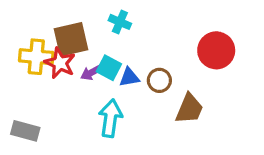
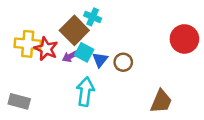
brown square: (71, 39) -> (74, 30), moved, turned -32
red circle: (216, 50) -> (184, 39), moved
blue triangle: (129, 77) -> (100, 60), turned -42
brown trapezoid: (189, 109) -> (161, 101), moved

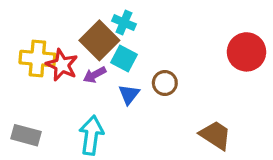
cyan square: (84, 52) -> (124, 58), moved
blue triangle: (100, 60) -> (129, 94), moved
cyan arrow: (85, 92) -> (91, 135), moved
brown trapezoid: (161, 101) -> (215, 135), turned -80

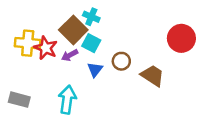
brown trapezoid: (215, 135) -> (153, 76), moved

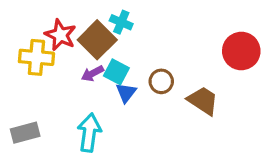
cyan square: (91, 43) -> (116, 72), moved
red star: (46, 48) -> (60, 35), moved
gray rectangle: (19, 100) -> (25, 133), turned -30

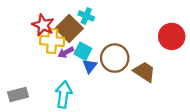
yellow cross: (36, 57) -> (52, 41), moved
brown circle: (161, 81) -> (115, 58), size x1.6

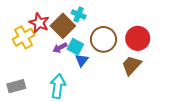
red circle: (172, 36) -> (138, 38), moved
yellow cross: (52, 41) -> (24, 37), moved, turned -35
brown circle: (115, 58) -> (103, 39), moved
brown trapezoid: (144, 72) -> (131, 65), turned -80

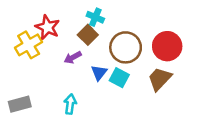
brown square: (63, 26) -> (88, 35), moved, size x0.7
cyan square: (75, 47) -> (119, 78), moved
cyan arrow: (58, 86) -> (70, 104), size x0.7

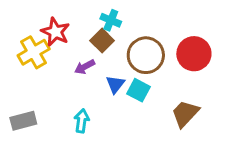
brown trapezoid: (160, 79) -> (185, 114), moved

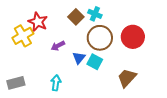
cyan cross: (111, 20) -> (95, 14), moved
brown square: (102, 41) -> (76, 17), moved

